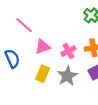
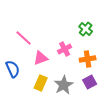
pink cross: (68, 51) -> (65, 49), moved

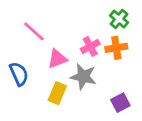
orange cross: (88, 59) -> (116, 48), moved
purple square: (90, 82) -> (120, 103), moved
gray star: (64, 85) -> (83, 77), moved, turned -30

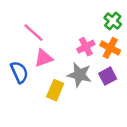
orange cross: (116, 48) -> (110, 48), turned 36
pink triangle: (57, 59) -> (44, 58), moved
purple square: (120, 103) -> (108, 76), moved

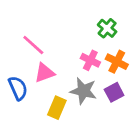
green cross: (113, 21) -> (107, 28), moved
pink cross: (86, 47) -> (90, 60), turned -36

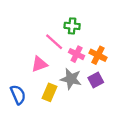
green cross: (107, 28) -> (72, 26), moved, turned -35
pink line: (33, 45) -> (54, 42), moved
blue semicircle: (18, 88) -> (18, 95), moved

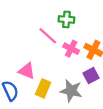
pink triangle: (39, 64) -> (27, 71), moved, turned 42
gray star: (71, 79) -> (71, 91), moved

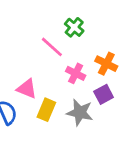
green cross: (66, 19) -> (74, 27), turned 35
pink cross: (71, 49) -> (76, 73), moved

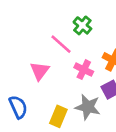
pink triangle: (27, 89) -> (40, 71), moved, turned 45
yellow rectangle: (46, 110) -> (58, 116), moved

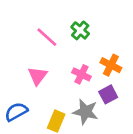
pink line: (61, 44) -> (47, 37), moved
blue semicircle: (18, 107) -> (16, 112), turned -95

